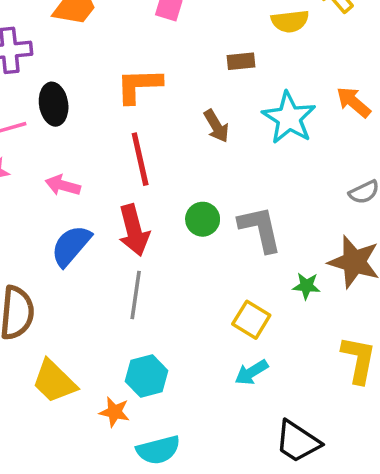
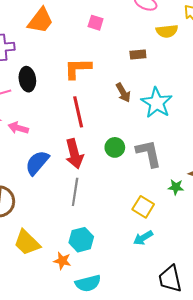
cyan star: (289, 118) -> (157, 103), moved
pink arrow: (63, 185) -> (18, 128), moved
black trapezoid: (298, 442) -> (170, 279), turned 44

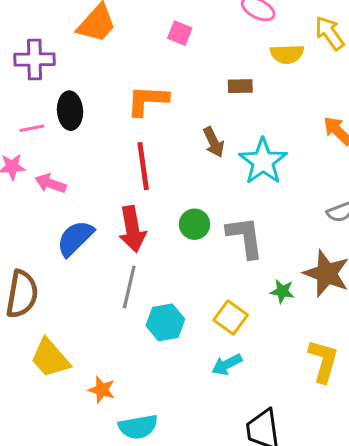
cyan hexagon: (81, 240) -> (165, 322), moved

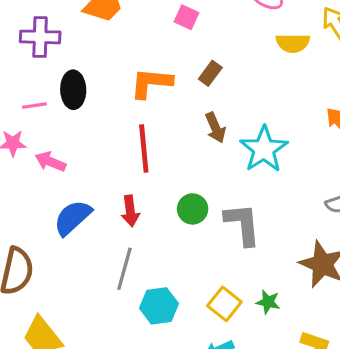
brown rectangle: (240, 86) -> (210, 73), moved, turned -55
red arrow: (132, 229) -> (130, 211), size x0.7
green star: (282, 291) -> (268, 302), moved

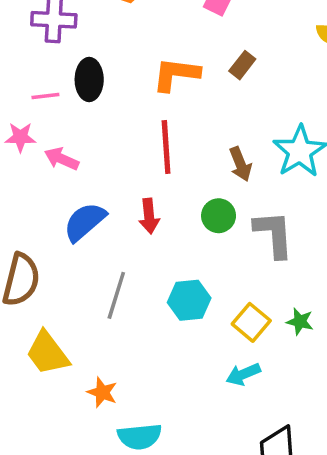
brown arrow: (215, 128) -> (240, 164), moved
gray line: (124, 269) -> (116, 295), moved
cyan hexagon: (159, 306) -> (189, 300), moved

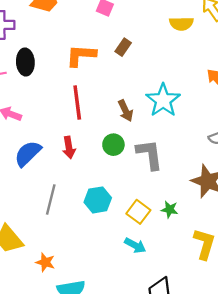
cyan arrow: (243, 374) -> (135, 245), turned -125

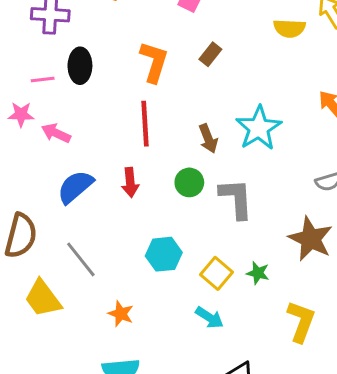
orange L-shape: (81, 55) -> (154, 62), turned 100
gray line: (51, 200) -> (81, 259), moved, turned -56
orange star: (45, 262) -> (121, 314), moved

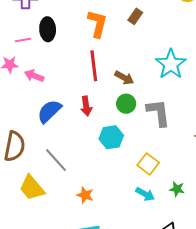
brown arrow: (208, 139) -> (124, 78), moved, turned -36
cyan hexagon: (164, 254) -> (111, 137), moved
green star: (258, 273) -> (177, 189), moved

